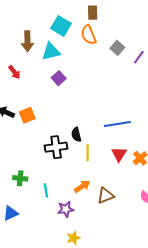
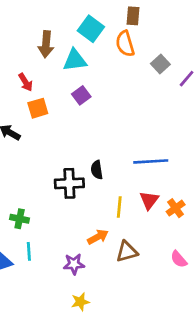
orange square: (27, 115) -> (38, 108), moved
yellow line: (88, 153) -> (119, 207), moved
cyan line: (46, 190) -> (29, 251), moved

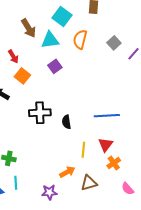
brown arrow: (46, 44) -> (29, 28), turned -36
orange semicircle: (125, 44) -> (80, 39), moved, turned 30
orange square: (38, 108) -> (22, 76), turned -35
black cross: (69, 183) -> (40, 113), moved
orange cross: (176, 208) -> (114, 163), moved

